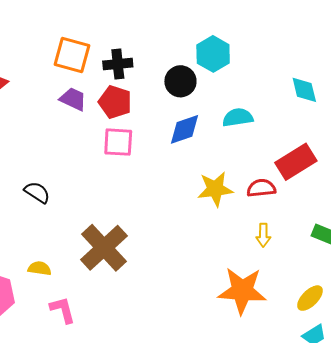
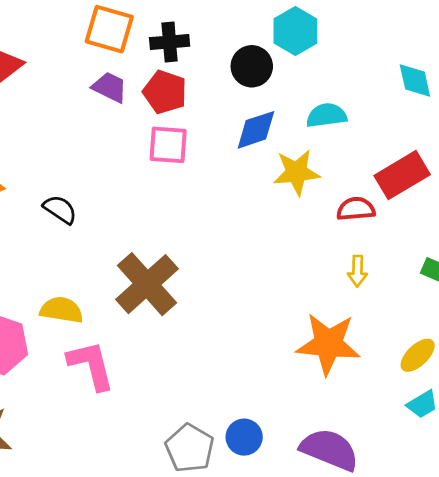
yellow star: (215, 189) -> (297, 172), moved
yellow semicircle: (40, 268) -> (61, 310), size x1.4
pink L-shape: (63, 310) -> (91, 365), size x1.4

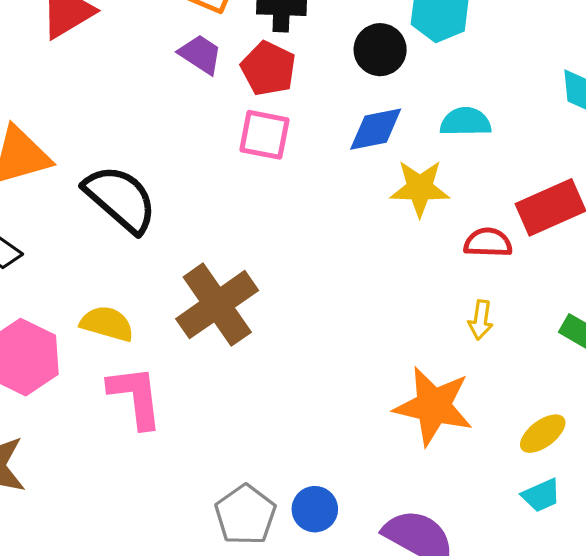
black semicircle: (60, 209) -> (120, 199), size x1.8

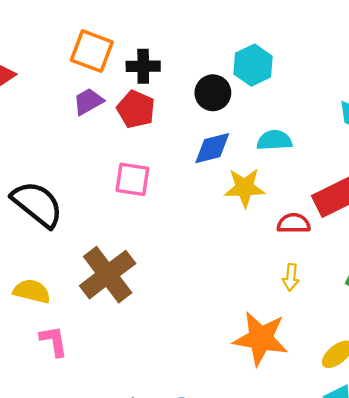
purple trapezoid: (200, 54) -> (88, 101), turned -60
pink square: (264, 135) -> (132, 179), moved
pink L-shape: (135, 397) -> (54, 341), size x0.7

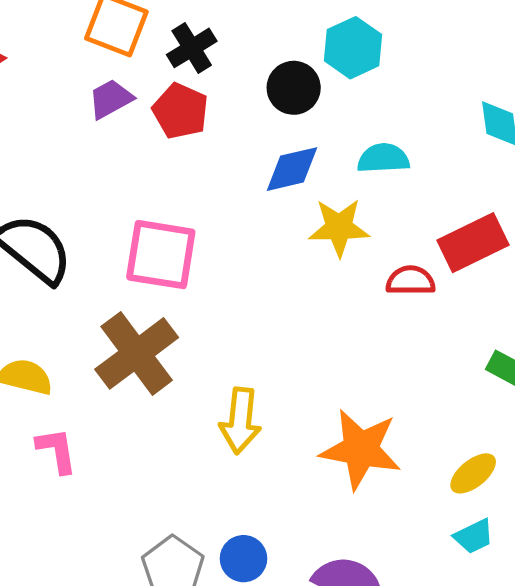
black cross: (143, 66) -> (192, 48), turned -32
pink square: (132, 179) -> (161, 255), moved, size x1.4
yellow arrow: (291, 277) -> (240, 421), moved, size x1.6

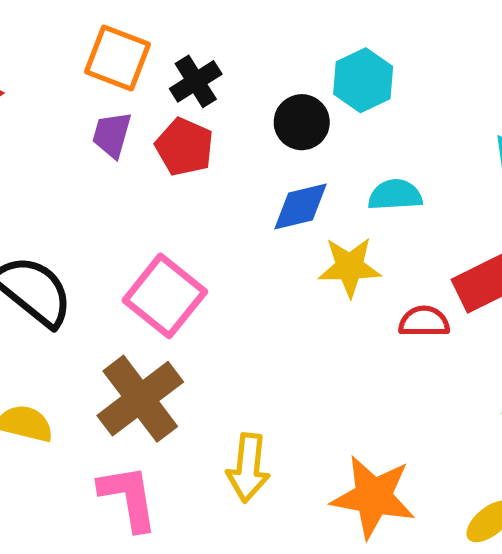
purple trapezoid: (111, 99) -> (112, 135), turned -45
pink square: (161, 255) -> (165, 296), turned 30
pink L-shape: (57, 450) -> (128, 498), moved, size x1.4

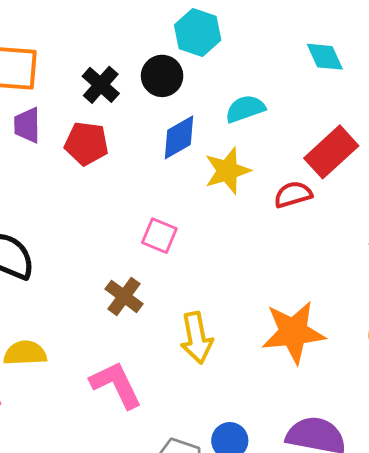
black cross: (196, 81) -> (101, 85), moved
red pentagon: (184, 147) -> (86, 143), moved
pink square: (165, 296) -> (159, 236), moved, size x0.6
brown cross: (140, 399) -> (124, 296), moved, size x0.6

